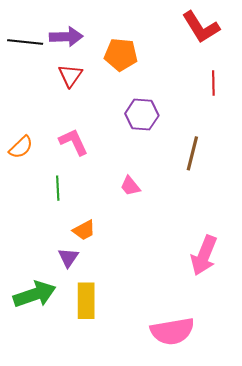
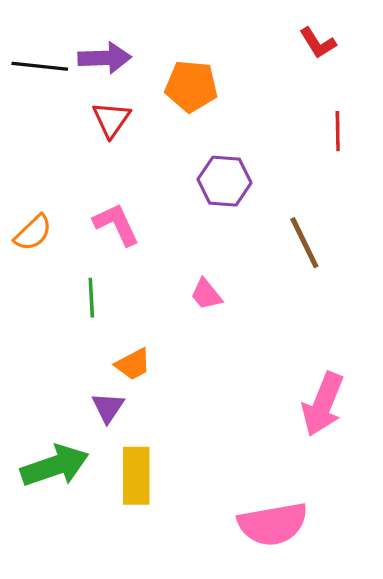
red L-shape: (201, 27) -> (318, 43), size x0.6
brown line: (192, 153) -> (304, 243), turned -40

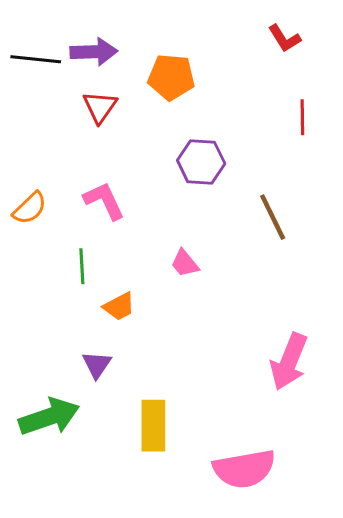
orange trapezoid: (133, 364) -> (119, 306), moved
yellow rectangle: (136, 476) -> (153, 426), moved

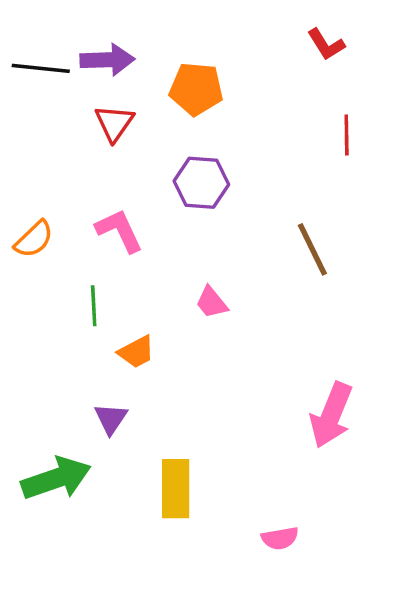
purple hexagon: (201, 162) -> (201, 183), moved
pink semicircle: (244, 469) -> (280, 538), size x0.5

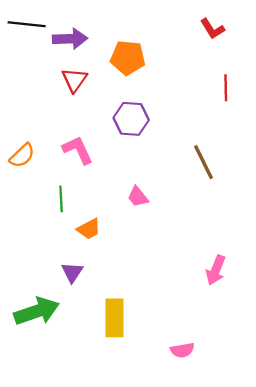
black line: (41, 68) -> (27, 24), moved
pink arrow: (331, 415) -> (216, 270), size x0.7

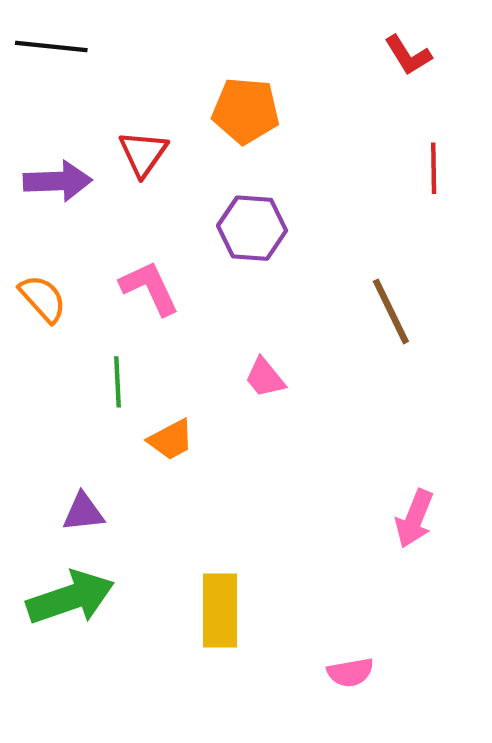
purple arrow: (70, 39) -> (58, 181), moved
orange semicircle: (22, 156) -> (43, 299), turned -88
purple triangle: (72, 272) -> (83, 512), moved, turned 50

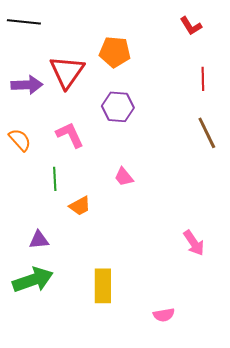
red triangle: (143, 153) -> (67, 72), size x1.5
brown line: (391, 311) -> (207, 133), moved
pink arrow: (414, 519) -> (194, 243), turned -56

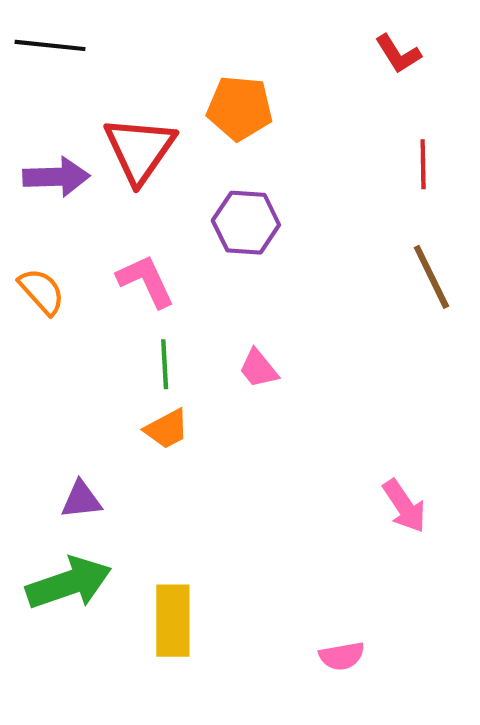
green line: (55, 179) -> (165, 364), moved
yellow rectangle: (103, 286) -> (173, 621), moved

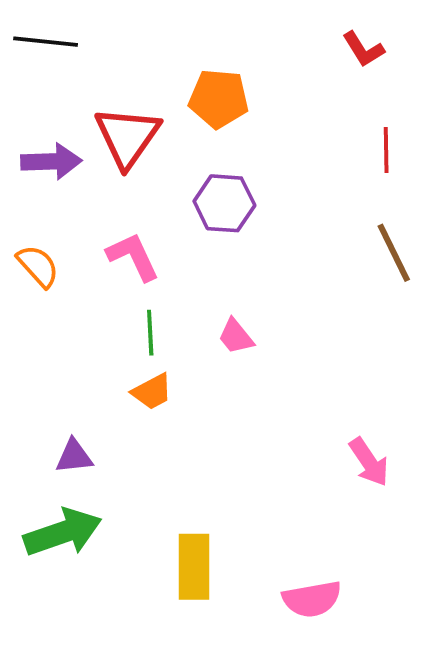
yellow rectangle: (173, 621) -> (194, 567), moved
pink semicircle: (342, 656) -> (312, 599), size x1.4

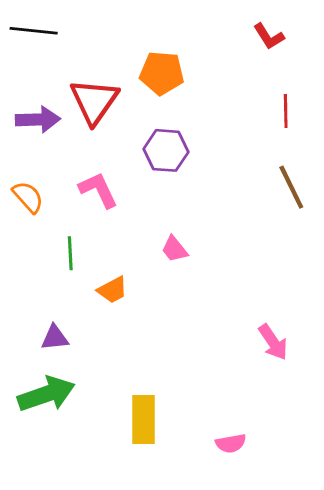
green line: (150, 333) -> (70, 253), moved
pink semicircle: (312, 599) -> (231, 443), size x0.7

